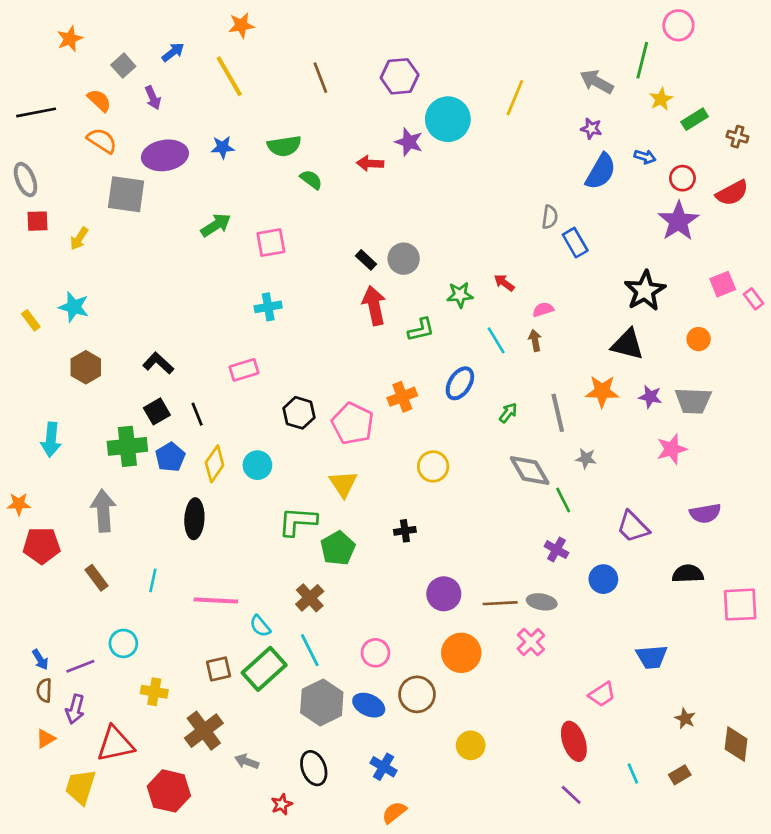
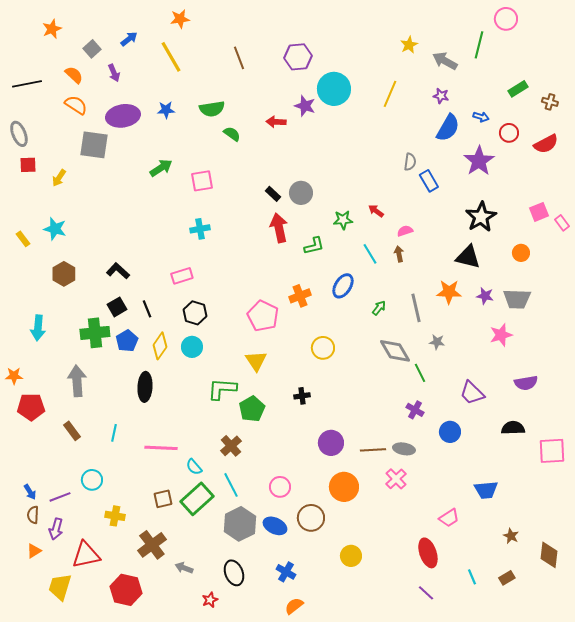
yellow line: (515, 98) -> (390, 94), moved
yellow star: (661, 99) -> (409, 45), moved
purple star: (678, 221) -> (479, 161), moved
black hexagon: (299, 413) -> (195, 313), moved

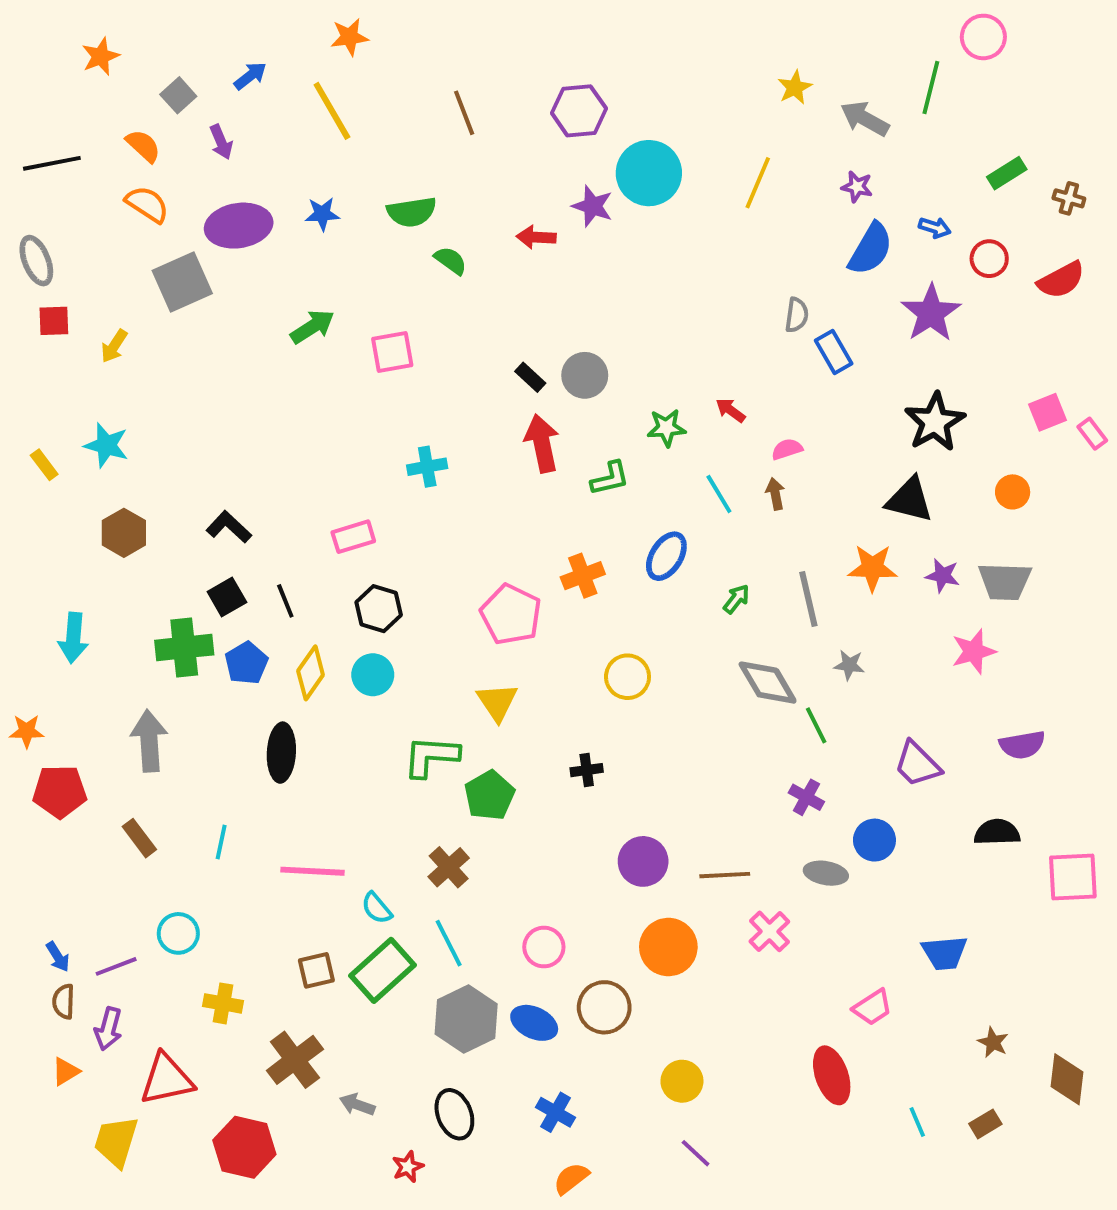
gray square: (94, 145) -> (182, 282), turned -32
cyan cross: (200, 229) -> (427, 467), moved
gray ellipse: (404, 449) -> (826, 873), moved
purple line: (426, 593) -> (696, 1153), moved

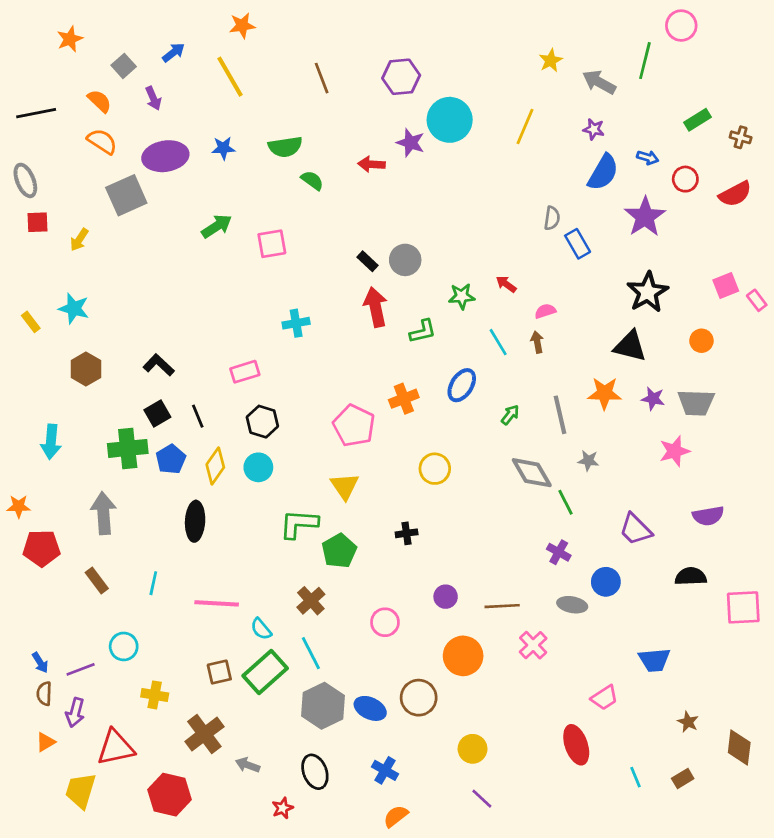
purple circle: (643, 861) -> (446, 597), size x0.7
pink circle: (544, 947) -> (385, 622), moved

